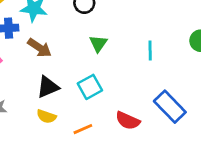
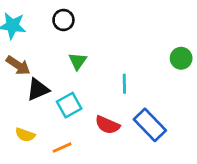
cyan line: (150, 51) -> (124, 84), moved
black triangle: (48, 87) -> (38, 89), moved
red semicircle: (128, 121) -> (107, 125), moved

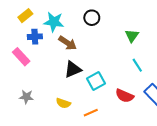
green triangle: (78, 61) -> (132, 36), moved
brown arrow: (18, 65) -> (68, 43), moved
cyan line: (124, 84) -> (137, 65), turned -32

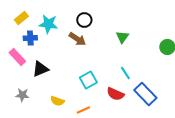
brown arrow: (68, 43) -> (77, 39), moved
cyan line: (137, 65) -> (125, 73), moved
black triangle: (73, 69) -> (40, 69), moved

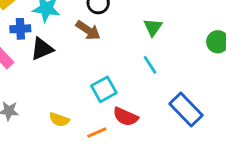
black triangle: (40, 69) -> (42, 49), moved
cyan line: (125, 73) -> (150, 65), moved
red semicircle: (115, 94) -> (126, 117), moved

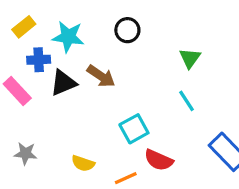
brown arrow: (88, 30) -> (101, 76), moved

